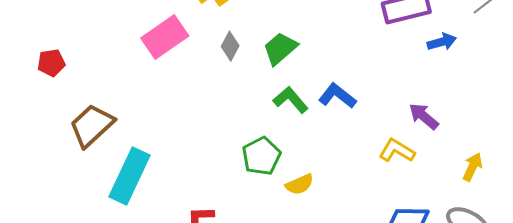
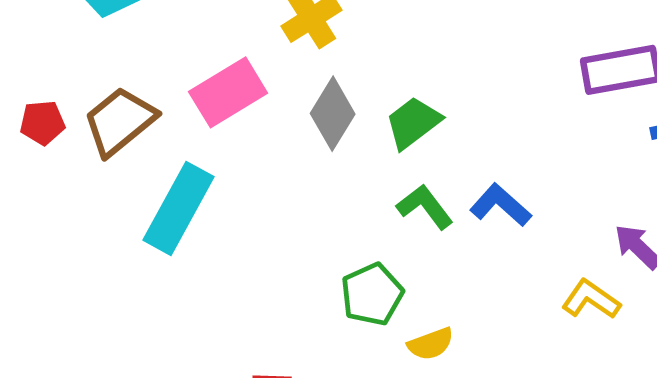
gray diamond: (230, 46) -> (333, 114), size x1.5
brown trapezoid: (92, 126) -> (120, 121), moved
cyan rectangle: (130, 176) -> (179, 208), moved

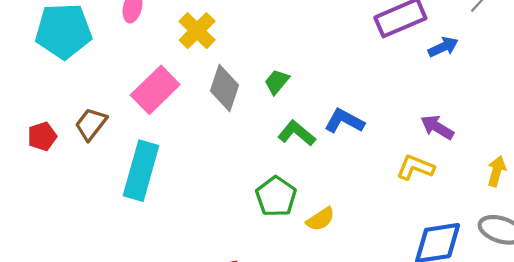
brown trapezoid: (120, 121) -> (91, 124), size x0.7
green trapezoid: (413, 123) -> (277, 82), size x0.7

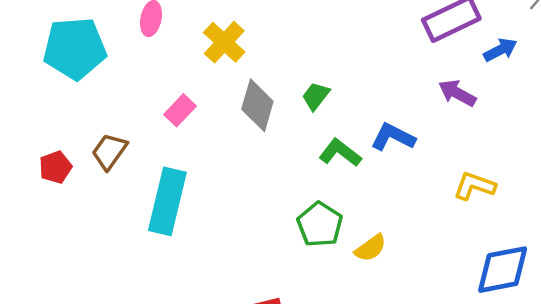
pink rectangle: (155, 90) -> (180, 110), size x0.6
purple arrow: (437, 127) -> (457, 93), moved

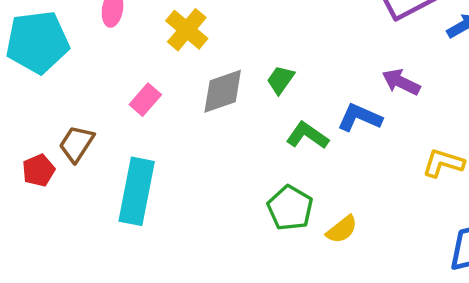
purple arrow: (457, 93) -> (401, 82), moved
gray diamond: (257, 105) -> (223, 91), turned 57
red pentagon: (55, 167) -> (39, 170), moved

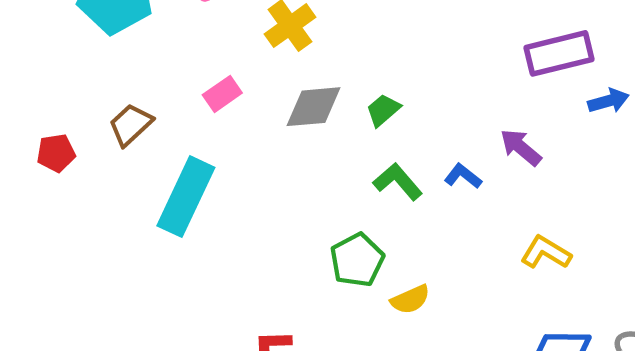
blue L-shape: (360, 118) -> (463, 176), size x0.7
red pentagon: (39, 170) -> (56, 153), moved

